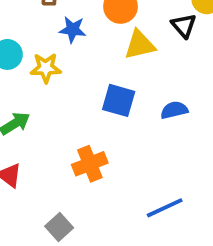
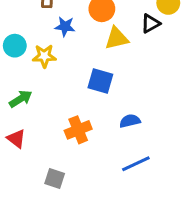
black triangle: (184, 26) -> (151, 24), turned 42
blue semicircle: (174, 110) -> (130, 121), moved
gray square: (59, 227) -> (55, 179), turned -30

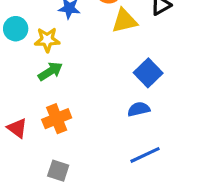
blue square: (100, 81) -> (148, 73), moved, turned 30
green arrow: (21, 99) -> (50, 71), moved
orange cross: (78, 130) -> (57, 119), moved

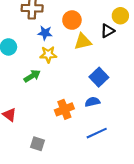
yellow star: (47, 40) -> (48, 54), moved
orange cross: (57, 119) -> (64, 109), moved

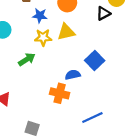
yellow triangle: (83, 42) -> (66, 32), moved
blue semicircle: (92, 102) -> (73, 75), moved
orange cross: (64, 109) -> (60, 93), turned 36

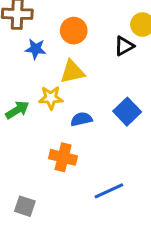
yellow star: (43, 37) -> (51, 98), moved
blue square: (95, 60) -> (127, 112), moved
blue semicircle: (73, 75) -> (81, 119), moved

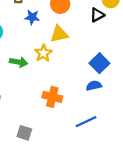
yellow star: (51, 98) -> (43, 53), turned -30
green arrow: (17, 110) -> (19, 62), turned 42
blue semicircle: (81, 119) -> (94, 86), moved

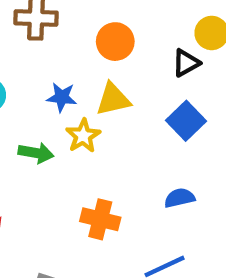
blue star: (32, 17) -> (62, 97), moved
blue square: (99, 63) -> (186, 121), moved

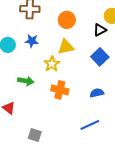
blue star: (62, 97) -> (32, 41), moved
green arrow: (36, 153) -> (26, 81), moved
orange cross: (100, 219) -> (60, 90), moved

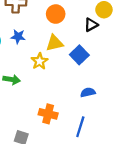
blue square: (100, 57) -> (79, 55), moved
orange cross: (60, 90) -> (48, 114), moved
blue line: (90, 125) -> (80, 127), turned -48

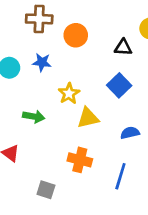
orange circle: (56, 14) -> (76, 35), moved
black triangle: (91, 25) -> (123, 47), moved, turned 32
yellow triangle: (55, 43) -> (88, 118), moved

